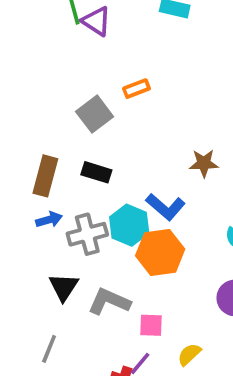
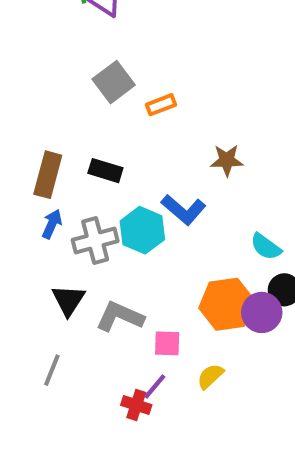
orange rectangle: (136, 89) -> (161, 105), moved
gray square: (95, 114) -> (114, 82), moved
blue arrow: (49, 220) -> (52, 224), turned -50
orange hexagon: (160, 252) -> (227, 304), moved

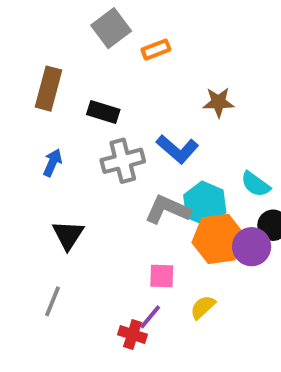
brown rectangle: (48, 175) -> (49, 89), moved
cyan hexagon: (142, 230) -> (205, 204), moved
gray cross: (95, 240) -> (123, 161), moved
gray L-shape: (120, 317) -> (168, 210), moved

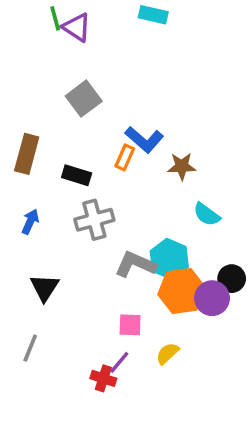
orange rectangle: (156, 50) -> (125, 157), moved, turned -45
blue L-shape: (177, 149) -> (144, 140), moved
cyan semicircle: (255, 184) -> (207, 214), moved

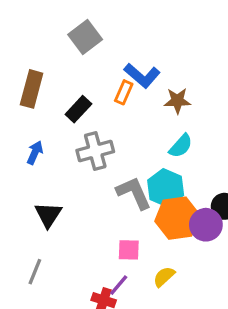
black rectangle: (77, 175) -> (78, 109), turned -64
cyan semicircle: (207, 214) -> (181, 146), moved, turned -84
gray L-shape: (135, 264) -> (134, 193), turned 42

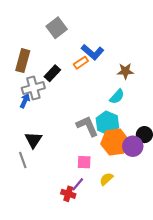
orange rectangle: (124, 92) -> (81, 63), turned 32
brown star: (177, 101) -> (125, 71), moved
gray cross: (95, 151) -> (33, 88), moved
gray line: (35, 272) -> (23, 160), moved, turned -42

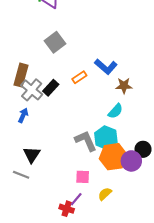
blue L-shape: (93, 52) -> (106, 67), moved
gray cross: (33, 88) -> (32, 90), moved, turned -35
gray line: (23, 160) -> (21, 175), turned -49

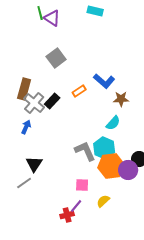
gray line: (21, 175) -> (24, 183), turned -56
red cross: (67, 209) -> (67, 215), turned -32

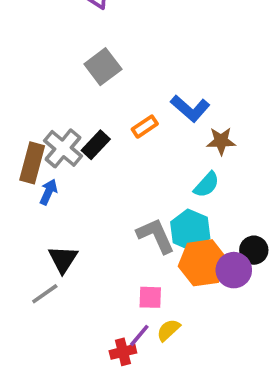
brown rectangle: (24, 89) -> (32, 163), moved
yellow semicircle: (103, 201) -> (168, 330), moved

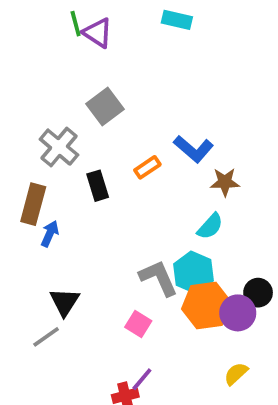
black rectangle: (96, 145) -> (98, 186), turned -60
gray cross: (63, 148) -> (59, 147), moved
pink square: (150, 297) -> (138, 324), moved, turned 30
yellow semicircle: (168, 330) -> (236, 374), moved

